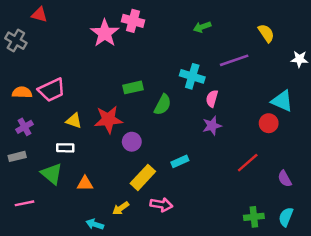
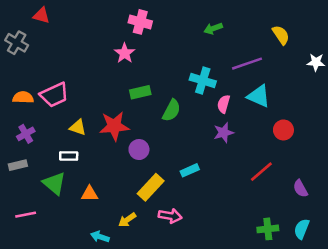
pink star: (105, 33) -> (125, 53), moved, size x0.7
cyan triangle: (282, 101) -> (259, 96), moved

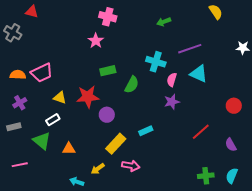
yellow semicircle: (281, 35) -> (216, 12), moved
red circle: (283, 130) -> (234, 106), moved
white rectangle: (69, 156) -> (53, 120), turned -32

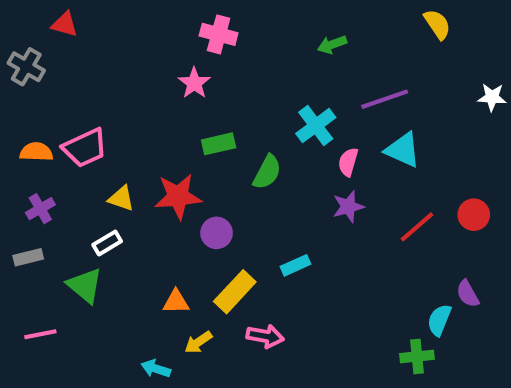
cyan cross: (156, 62) -> (316, 126), turned 36
red line: (201, 132) -> (417, 227), moved
orange triangle: (69, 149) -> (176, 302), moved
cyan semicircle: (232, 176) -> (439, 320), moved

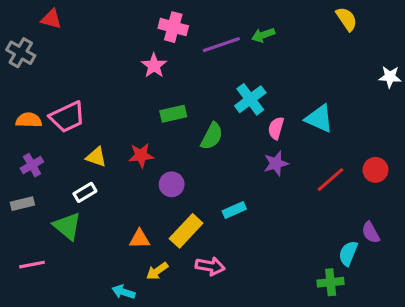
purple line: (385, 99) -> (221, 45), moved
red star: (178, 196) -> (141, 155), size x0.7

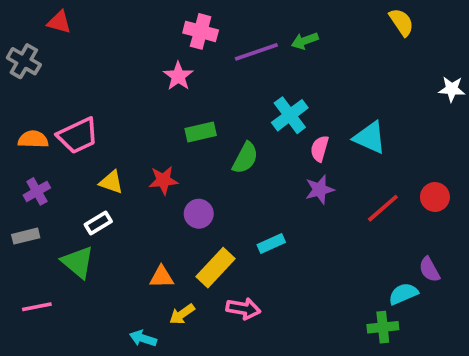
cyan semicircle: (348, 253) -> (403, 294), turned 45

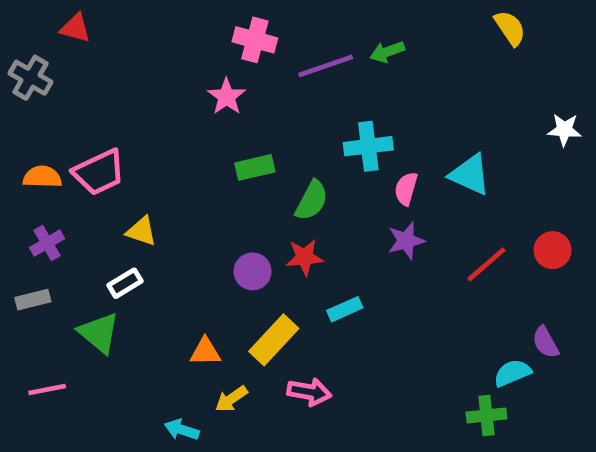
white star: (452, 89) -> (564, 130), moved
cyan cross: (290, 115) -> (368, 146), turned 30
red star: (163, 180) -> (305, 257), moved

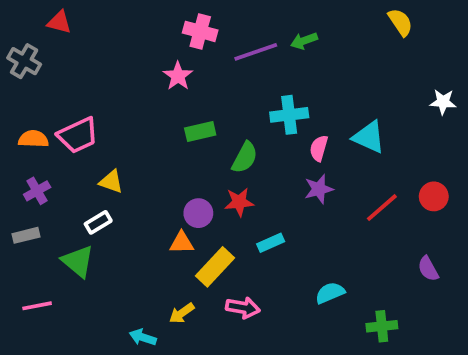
orange triangle: (205, 352) -> (182, 243), moved
cyan semicircle: (512, 373) -> (330, 293), moved

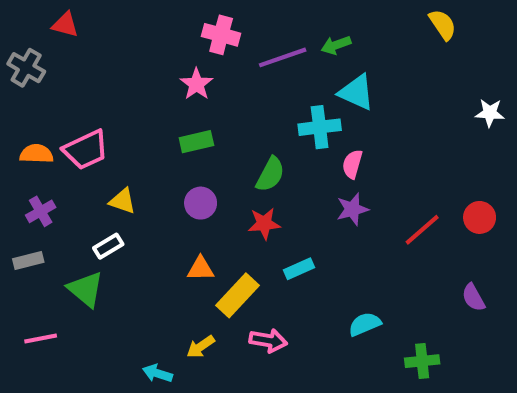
green rectangle: (200, 132) -> (196, 142), moved
cyan triangle: (369, 137) -> (356, 92), moved
purple circle: (198, 213) -> (201, 203), moved

